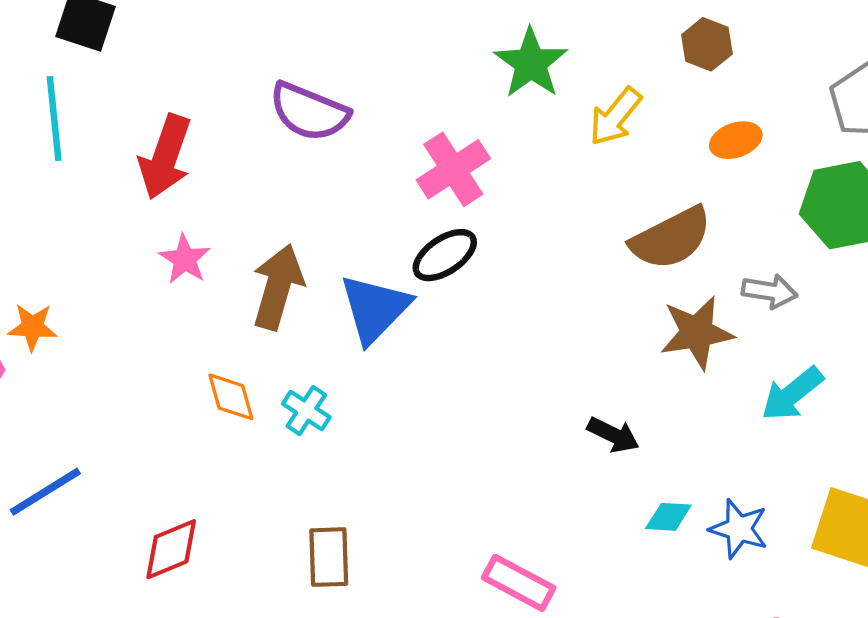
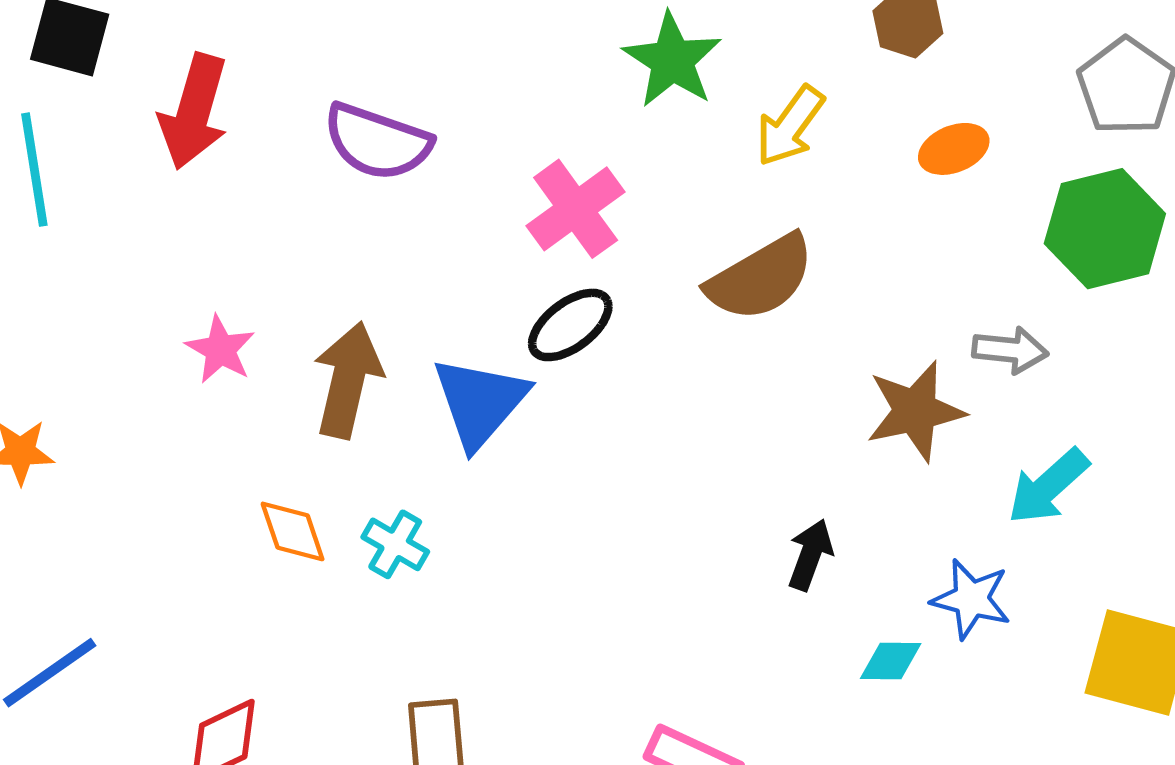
red arrow: (165, 157) -> (194, 112), moved
brown semicircle: (671, 238) -> (761, 278), moved
black arrow: (613, 435) -> (810, 555), turned -93
blue star: (739, 529) -> (971, 599), moved

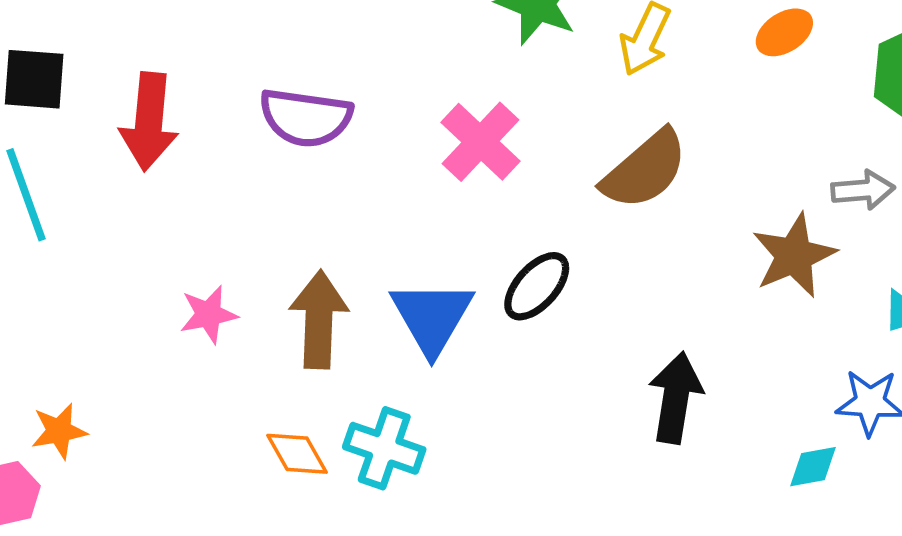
black ellipse: (570, 325) -> (537, 286), moved
pink star: (220, 349) -> (208, 314), turned -30
cyan cross: (395, 544) -> (384, 448), size x1.4
black arrow: (810, 555) -> (676, 398), moved, size x1.5

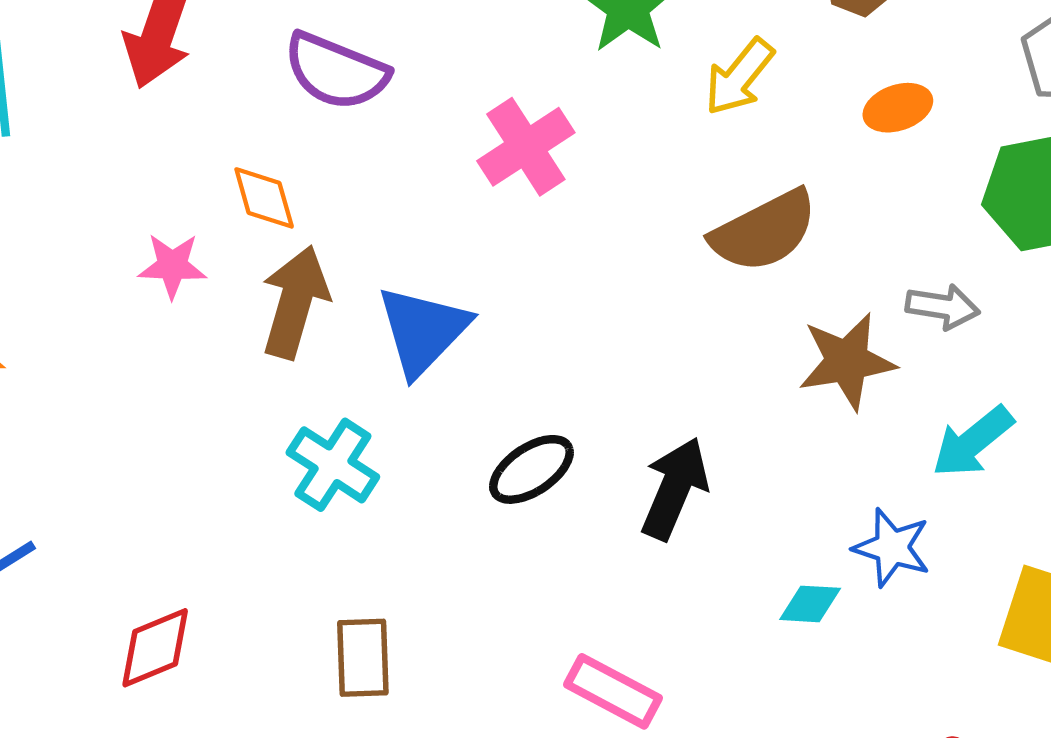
brown semicircle: (645, 170) -> (764, 231), moved
black ellipse: (537, 286) -> (531, 469), moved
orange diamond: (297, 454) -> (264, 198), moved

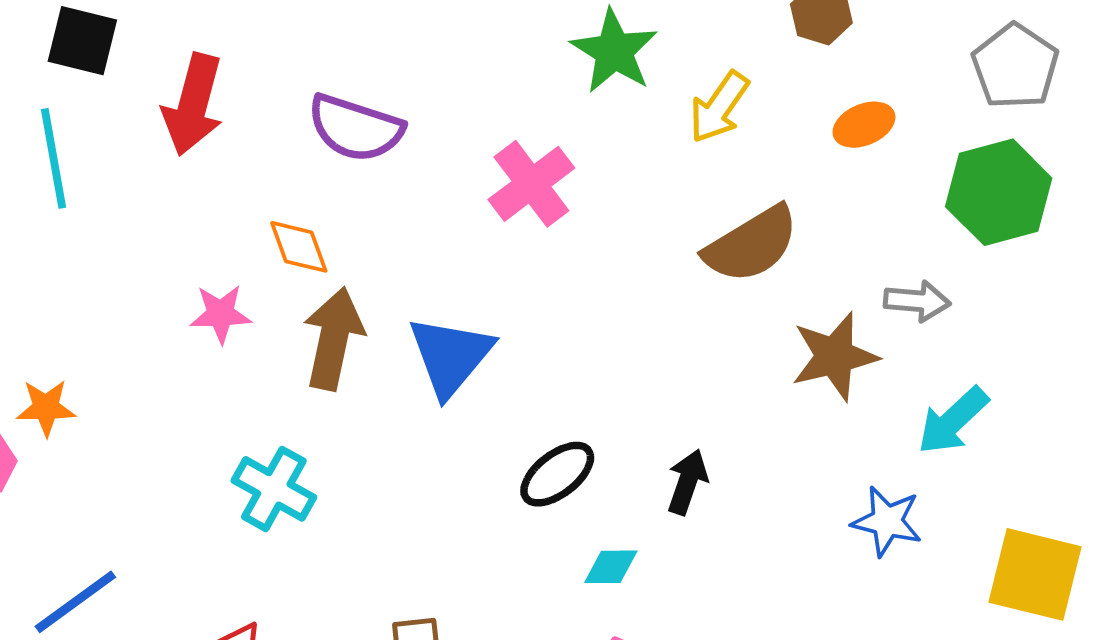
cyan cross: (333, 465) -> (274, 489), moved
black arrow: (675, 488) -> (687, 482), size x0.7
cyan diamond: (810, 604) -> (611, 567), moved

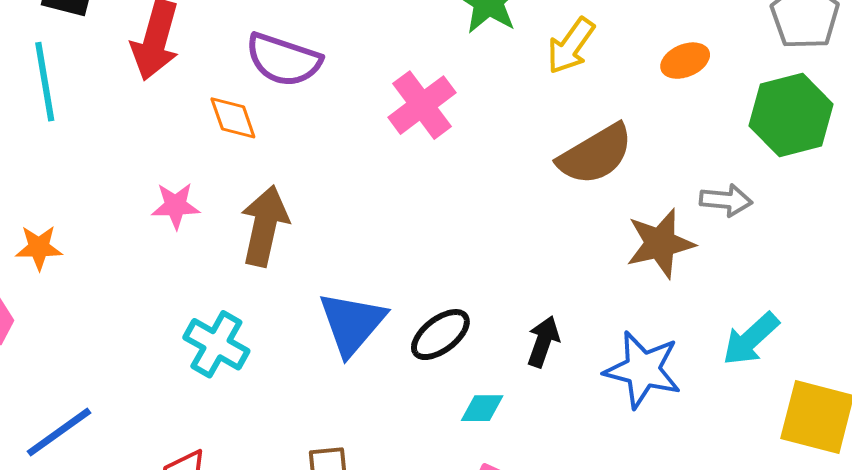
orange diamond: (299, 247) -> (233, 118), moved
blue triangle: (450, 356) -> (352, 323), moved
orange star: (46, 408) -> (39, 248), moved
cyan arrow: (953, 421) -> (751, 339), moved
blue star: (887, 521) -> (643, 370), moved, size x1.4

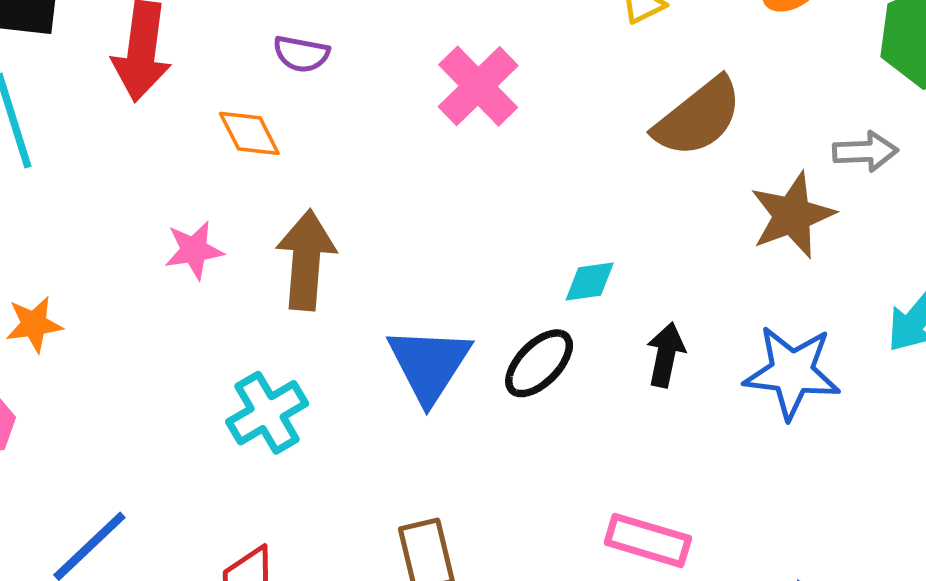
purple semicircle: (283, 60) -> (301, 54), size x0.6
cyan cross: (216, 344) -> (267, 413), turned 38
cyan diamond: (482, 408) -> (590, 282), moved

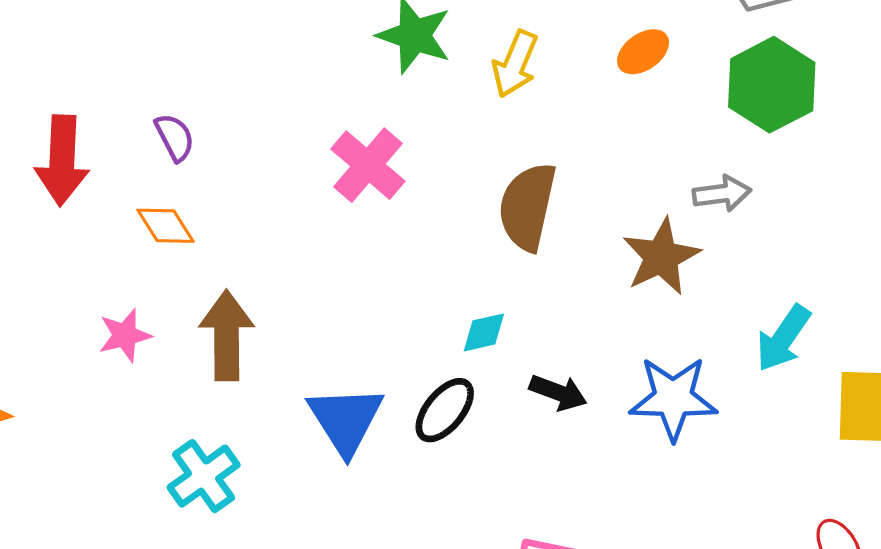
purple semicircle: (301, 54) -> (175, 137), moved, turned -123
brown semicircle: (698, 117) -> (527, 207), moved, turned 146
black arrow: (666, 355) -> (558, 392), turned 104

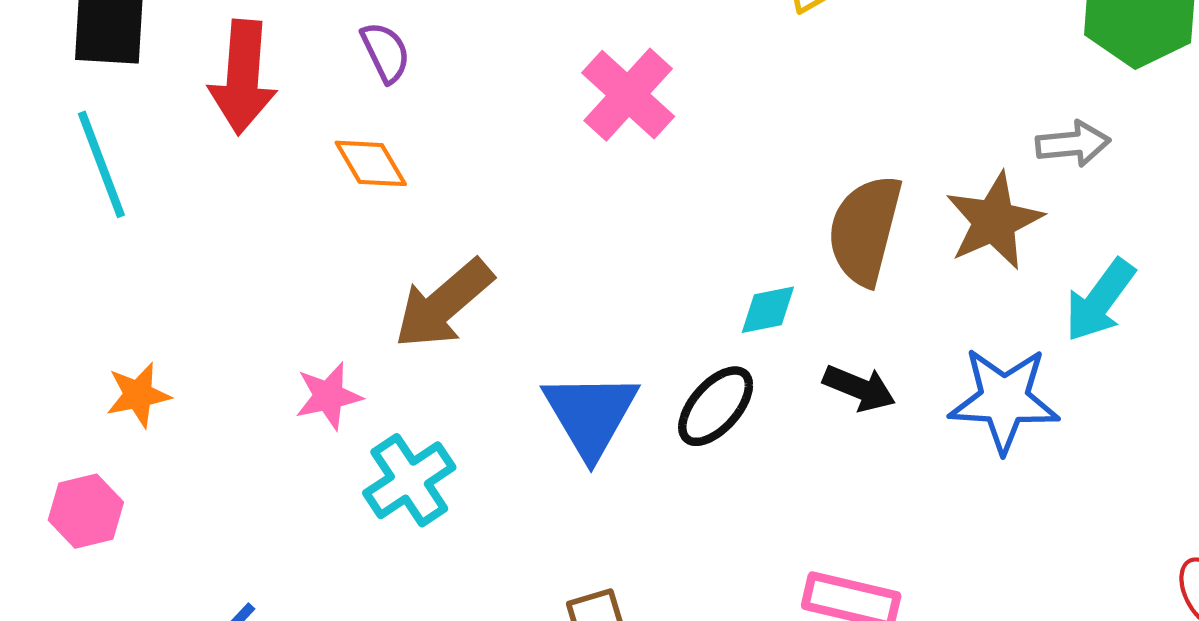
brown semicircle: (527, 207) -> (865, 230), moved
pink star: (125, 335) -> (328, 396), moved
brown arrow: (227, 335) -> (444, 304), turned -132
cyan arrow: (783, 338) -> (1100, 300), moved

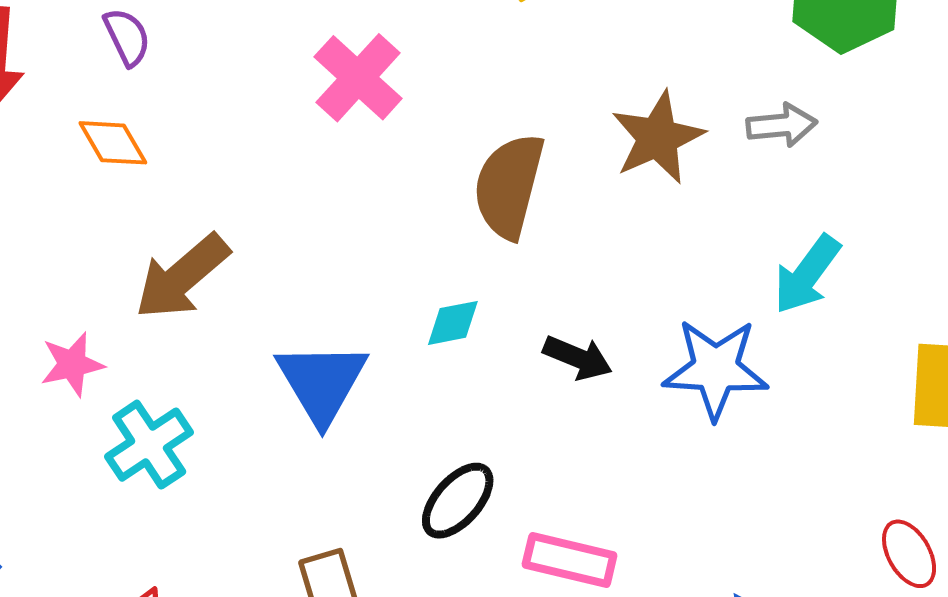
brown star: (994, 221) -> (658, 138), moved
brown semicircle: (865, 230) -> (509, 186), moved
cyan diamond: (768, 310) -> (453, 323), moved
black ellipse: (716, 406) -> (458, 501), moved

